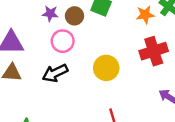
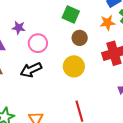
purple star: (50, 14) -> (19, 28), moved
brown circle: (74, 16) -> (80, 38), moved

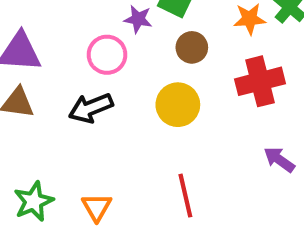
purple star: (19, 28) -> (138, 19), moved

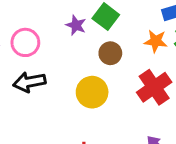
pink circle: (107, 55) -> (25, 42), moved
red cross: (260, 81) -> (154, 87), turned -32

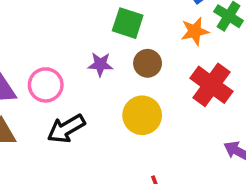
purple star: (76, 25) -> (100, 64), moved

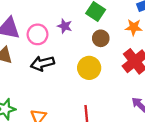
purple star: (100, 64) -> (65, 26), moved

